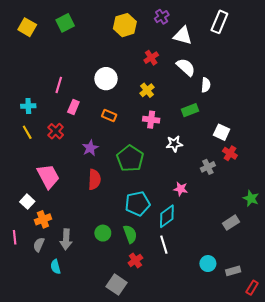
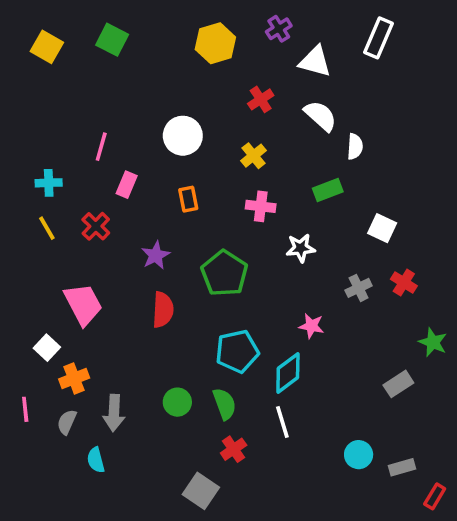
green square: (65, 23) -> (112, 40), turned -36
orange rectangle: (109, 115) -> (188, 199), turned 56
red cross: (230, 153) -> (404, 282), moved

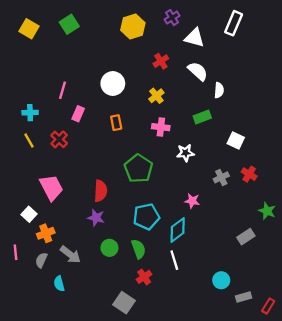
green square: (112, 40) -> (69, 24), turned 30
purple star: (156, 255) -> (96, 218), moved, turned -30
gray arrow: (114, 413) -> (70, 255), turned -55
gray rectangle: (402, 467) -> (244, 297), moved

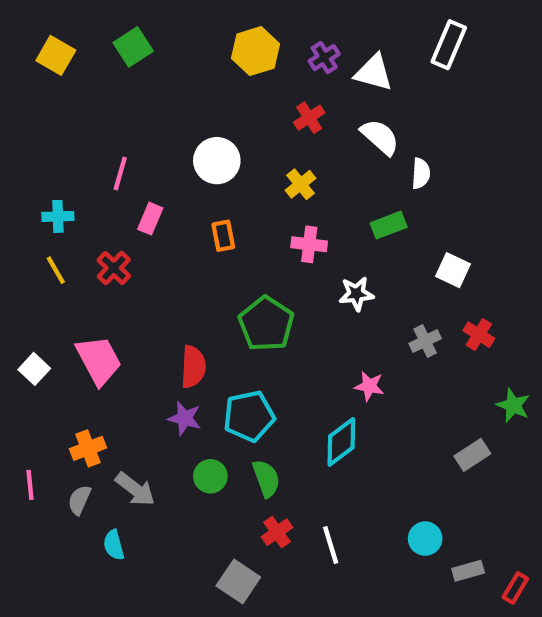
purple cross: (172, 18) -> (324, 58), moved
white square: (29, 214) -> (34, 369), moved
cyan pentagon: (146, 217) -> (249, 416), moved
white line: (174, 260) -> (331, 545), moved

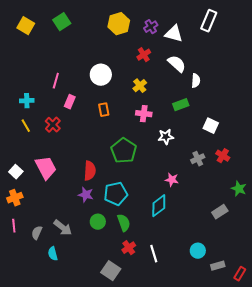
orange cross: (88, 448) -> (15, 198), moved

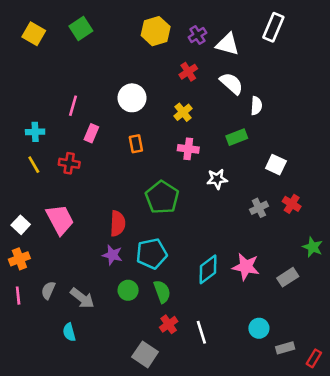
red cross: (53, 125) -> (69, 163), turned -35
pink star: (172, 180) -> (246, 267), moved, size x1.5
gray semicircle: (37, 233) -> (48, 290), moved

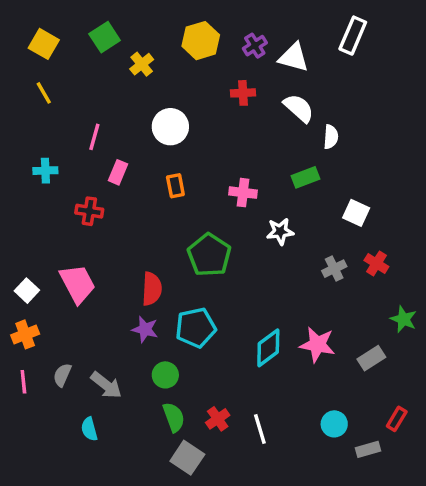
red cross: (188, 72) -> (243, 93), turned 30
yellow cross: (183, 112) -> (142, 64), moved
yellow line: (34, 165) -> (44, 93), moved
green semicircle: (162, 292) -> (174, 417), moved
red rectangle: (314, 358) -> (397, 419), moved

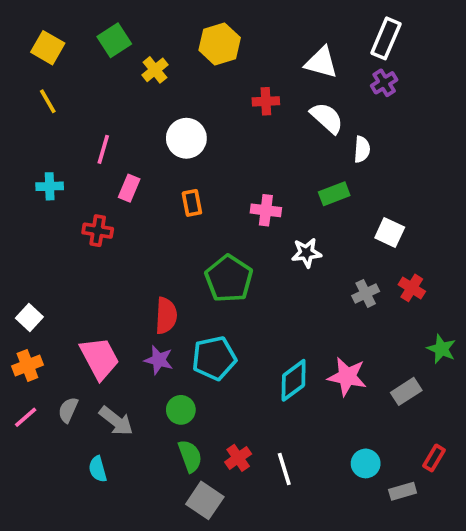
purple cross: (255, 46) -> (384, 83), moved
pink trapezoid: (77, 284) -> (100, 358), moved
pink line: (23, 382) -> (26, 417), turned 55

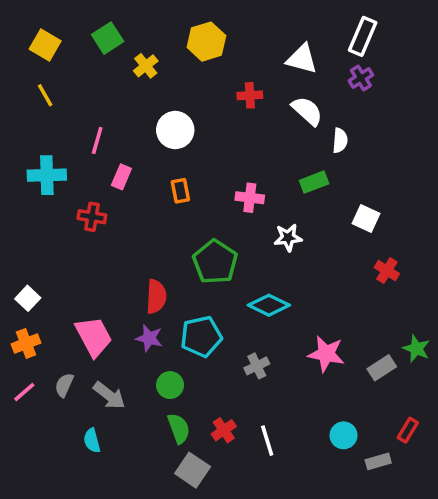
cyan cross: (50, 186) -> (47, 175), size x1.5
gray cross: (366, 293) -> (257, 366), moved
green star: (441, 349) -> (416, 349), moved
cyan diamond: (294, 380) -> (269, 305), moved, turned 63

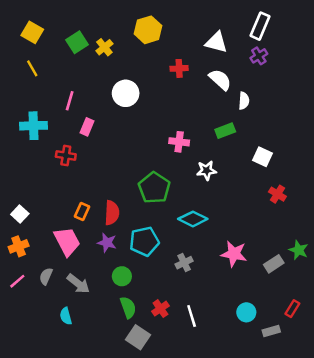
green square: (108, 38) -> (77, 42), moved
orange rectangle: (180, 191) -> (82, 212), moved, turned 35

